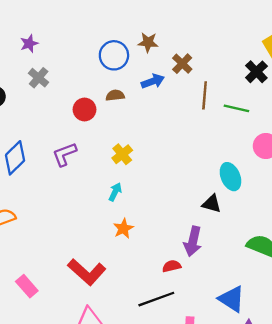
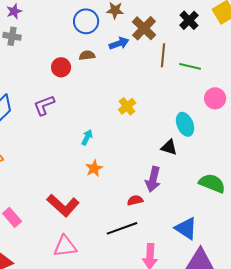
brown cross: (182, 64) -> (144, 28), size x1.4
black cross: (256, 72) -> (189, 20), moved
gray cross: (39, 78) -> (12, 36), moved, turned -30
yellow cross: (122, 154) -> (127, 106), moved

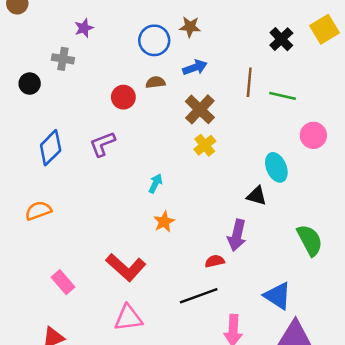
purple star: (14, 11) -> (84, 28), moved
brown cross: (144, 28) -> (200, 109), moved
green semicircle: (212, 183) -> (310, 240), turned 40

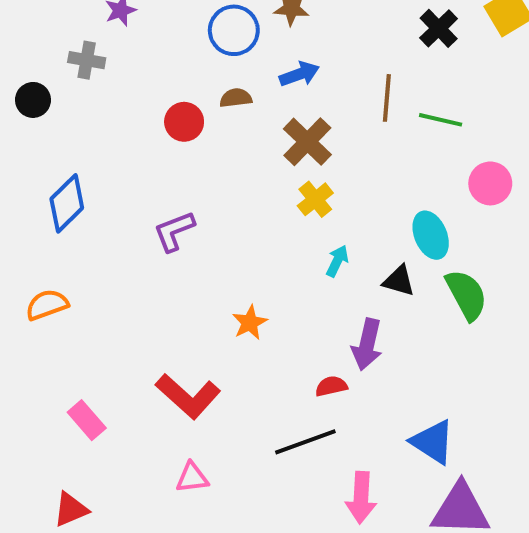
purple L-shape: (102, 144) -> (174, 231), moved
cyan arrow: (155, 183) -> (337, 261), moved
green semicircle: (310, 240) -> (466, 295), moved
pink triangle: (128, 318) -> (192, 478), size x0.7

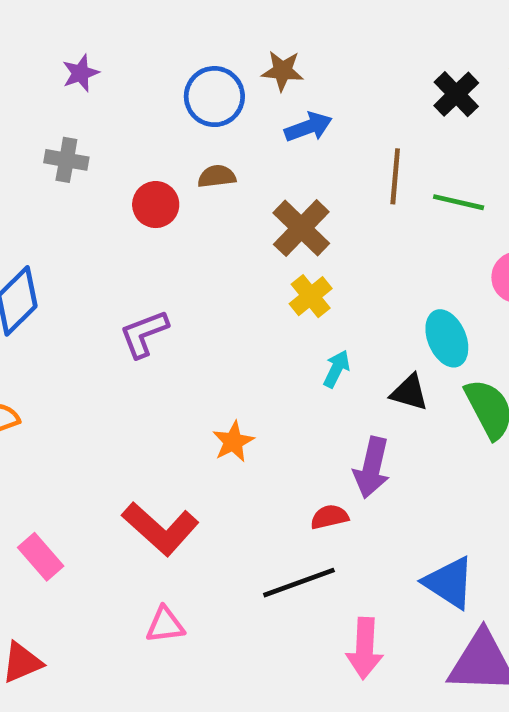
gray cross: (87, 60) -> (66, 160), moved
blue arrow: (299, 74) -> (308, 127), moved

